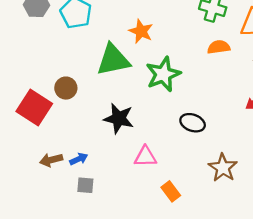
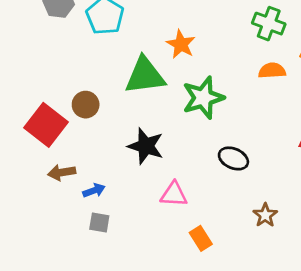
brown arrow: (51, 160) -> (62, 172), moved
brown star: (223, 168) -> (265, 215), size x0.7

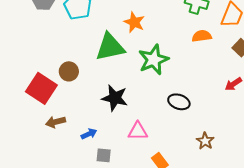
blue arrow: (94, 191) -> (89, 134), moved
gray square: (99, 223) -> (104, 155), moved

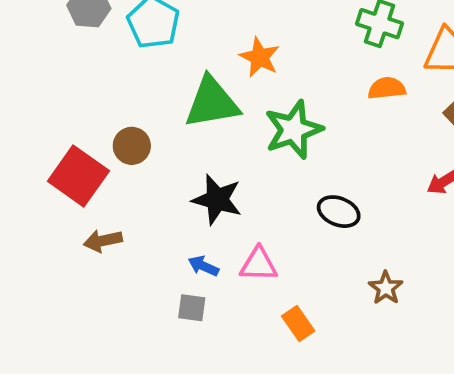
blue arrow: (89, 134) -> (203, 266), moved, turned -133

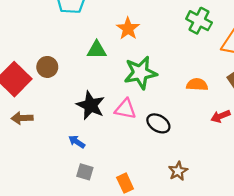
orange semicircle: (387, 88) -> (197, 85), moved
green triangle: (212, 103) -> (97, 50), size x0.6
pink triangle: (259, 264) -> (125, 109), moved
gray square: (192, 308) -> (85, 172), moved

